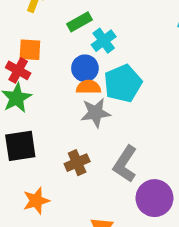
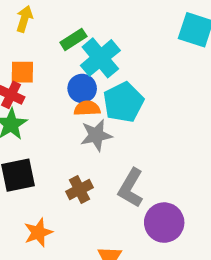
cyan cross: (104, 41) -> (100, 58), size x1.5

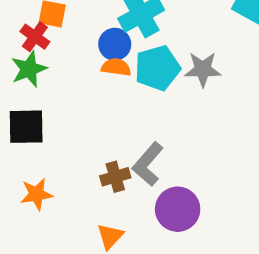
gray star: (96, 135) -> (203, 69), moved
brown cross: (79, 189) -> (115, 177), moved

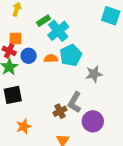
blue circle: (115, 44) -> (29, 56), moved
gray star: (203, 69) -> (94, 74), moved

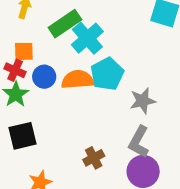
green rectangle: (44, 21) -> (65, 24), size x1.5
orange semicircle: (51, 58) -> (78, 80), size x1.5
gray L-shape: (75, 102) -> (139, 142), moved

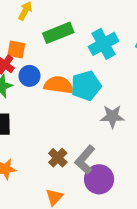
cyan cross: (87, 38) -> (104, 44), moved
gray L-shape: (139, 142) -> (85, 160), moved
brown cross: (94, 158) -> (58, 158), turned -30

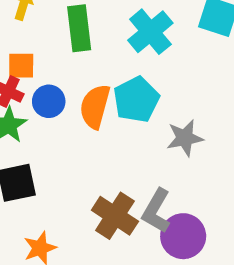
green rectangle: (58, 33) -> (79, 28), turned -64
orange semicircle: (59, 85) -> (95, 106), turned -72
brown cross: (58, 158) -> (115, 216), size x1.5

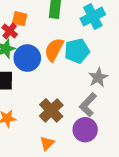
blue circle: (49, 101) -> (27, 58), moved, size x1.5
gray star: (185, 138) -> (98, 77), turned -30
gray L-shape: (156, 211) -> (88, 105), moved

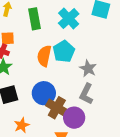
blue circle: (27, 58) -> (44, 93), moved
purple circle: (85, 130) -> (74, 118), moved

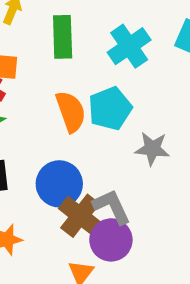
orange semicircle: (44, 56) -> (71, 112), turned 140
gray star: (88, 68) -> (152, 149), turned -30
gray L-shape: (86, 94) -> (112, 207), moved, turned 120

